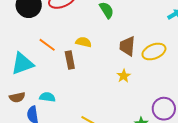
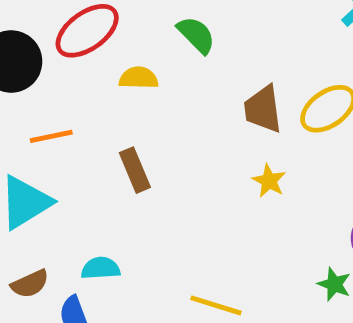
yellow semicircle: (84, 42) -> (139, 78), moved
orange line: (47, 45) -> (51, 136), moved, turned -36

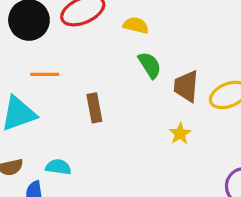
green semicircle: (196, 35) -> (150, 65), moved
yellow semicircle: (139, 78) -> (136, 25), moved

